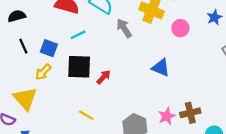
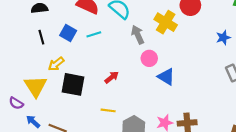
pink circle: (180, 28) -> (149, 58), moved
blue square: (49, 48) -> (68, 33), moved
black square: (79, 67) -> (73, 84), moved
yellow line: (86, 115) -> (108, 110), moved, turned -32

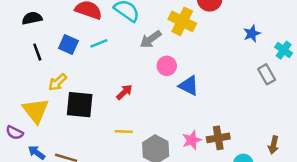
gray arrow: (138, 35) -> (151, 39), turned -96

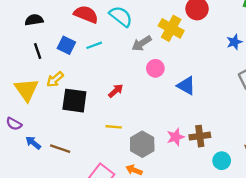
blue triangle: (189, 86) -> (186, 86), moved
yellow triangle: (36, 111) -> (26, 90), moved

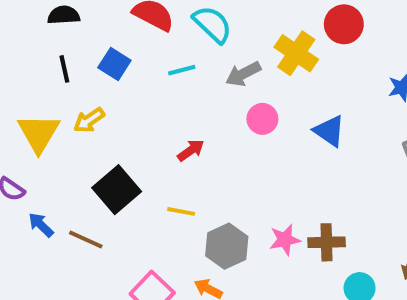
cyan line: (94, 45) -> (182, 70), moved
blue triangle: (186, 86) -> (329, 131), moved
black square: (74, 101) -> (117, 190), moved, turned 36

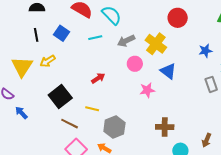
yellow cross: (296, 53) -> (156, 44), moved
brown line: (86, 239) -> (70, 124), moved
pink star: (285, 240) -> (147, 90), moved

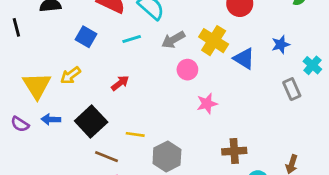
black line: (36, 35) -> (16, 27), moved
blue triangle: (168, 71) -> (244, 59), moved
red arrow: (98, 78) -> (120, 83), moved
blue arrow: (21, 113) -> (51, 119), moved, turned -40

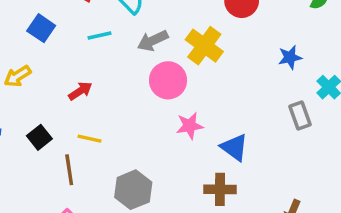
blue triangle: (244, 59) -> (234, 147), moved
pink circle: (187, 70) -> (168, 80), size x1.4
black square: (91, 121) -> (39, 137), size x0.6
yellow line: (135, 134) -> (90, 139), moved
brown line: (107, 157) -> (69, 170), moved, turned 55

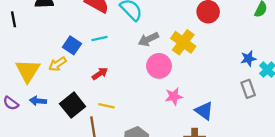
blue square: (41, 28) -> (72, 45), moved
cyan line: (99, 36) -> (99, 38), moved
blue star: (290, 57) -> (248, 59), moved
black square: (39, 137) -> (73, 105), size x1.5

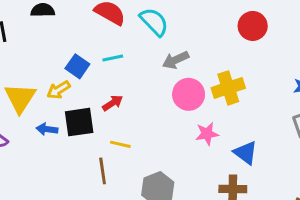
yellow cross: (183, 42) -> (228, 88), moved, turned 35
blue arrow: (38, 101) -> (47, 129), moved
black square: (73, 105) -> (79, 122), moved, turned 30

